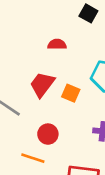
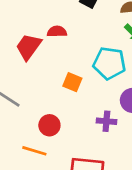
red trapezoid: (42, 84) -> (29, 47), moved

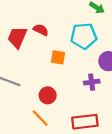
red semicircle: (57, 32) -> (41, 30), moved, turned 40
orange line: (34, 151) -> (40, 118), turned 42

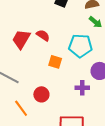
orange line: (40, 118) -> (21, 108), moved

